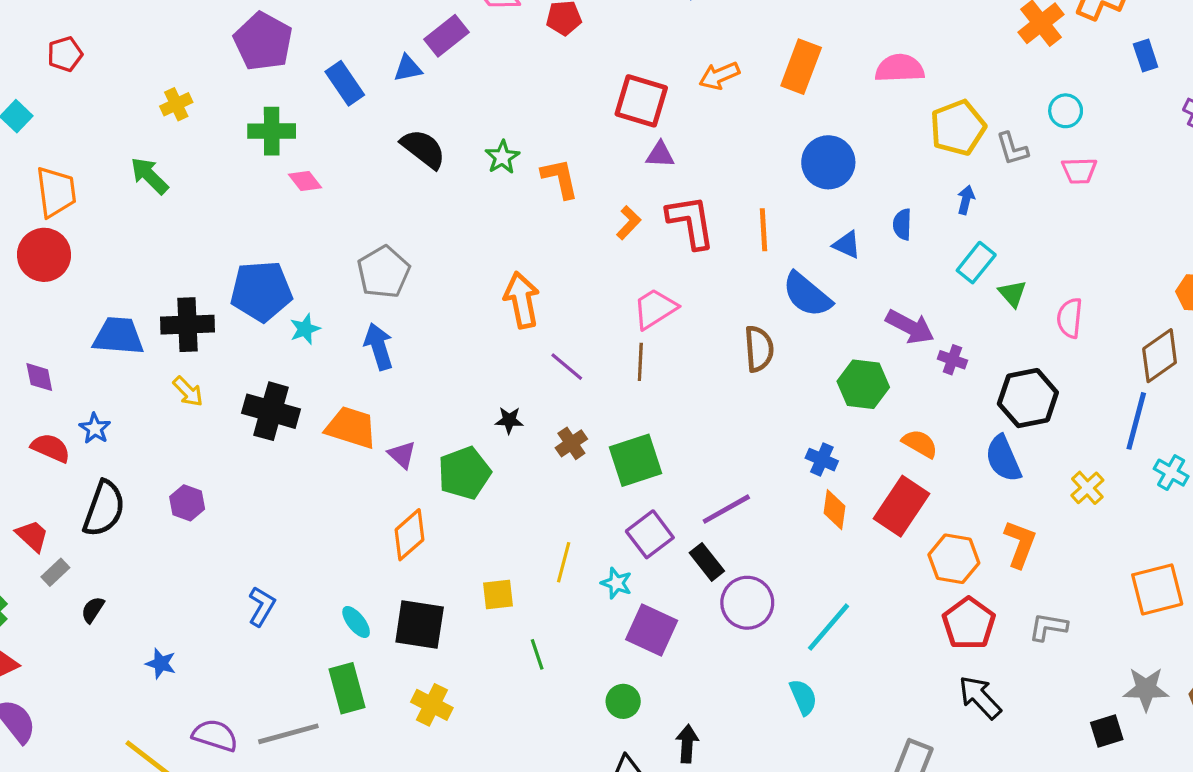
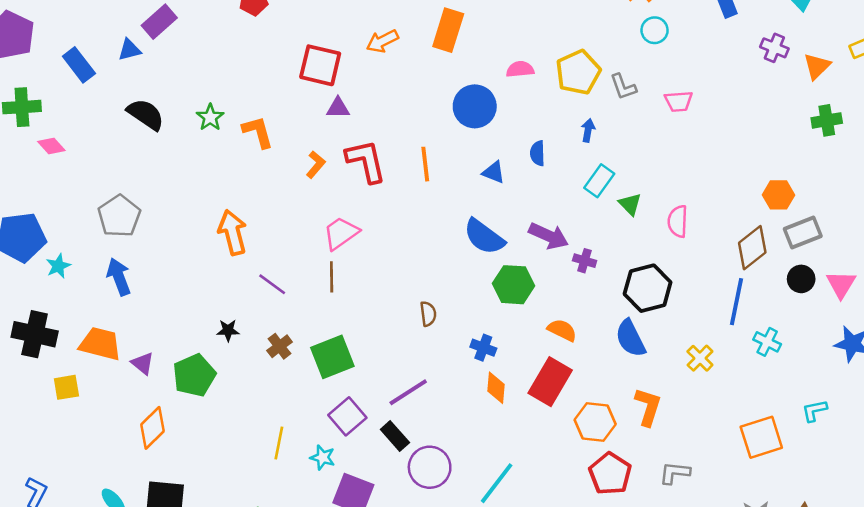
pink semicircle: (900, 68) -> (520, 69), moved, size x0.7
cyan circle: (1066, 111) -> (655, 30), moved
blue semicircle: (807, 295) -> (484, 237), moved
brown semicircle: (759, 349) -> (428, 314), moved, size x0.7
yellow square: (498, 595) -> (66, 387), moved

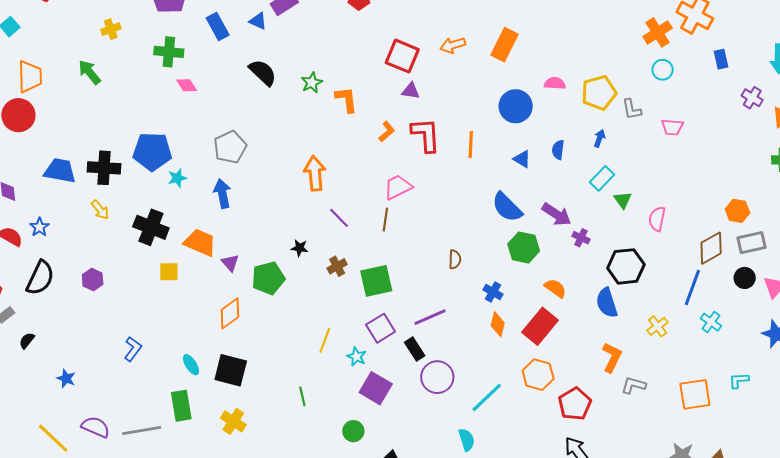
blue triangle: (129, 50) -> (258, 21), turned 30
orange hexagon: (595, 422) -> (538, 375), moved
gray L-shape: (675, 473) -> (634, 385), moved

